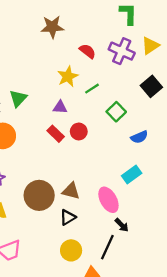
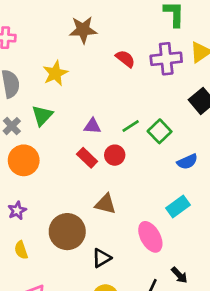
purple cross: (122, 51) -> (166, 59), turned -30
yellow star: (68, 76) -> (55, 73), moved
green line: (92, 89) -> (131, 126), moved
brown triangle: (71, 191) -> (105, 204), moved
black arrow: (122, 225) -> (179, 275), moved

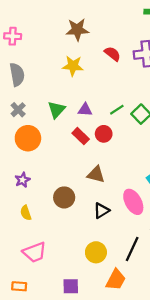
yellow star: (55, 73) -> (73, 66), moved, turned 30
green triangle: (42, 115) -> (56, 110), moved
brown circle: (67, 232) -> (64, 197), size x0.7
black triangle: (102, 258) -> (101, 211), moved

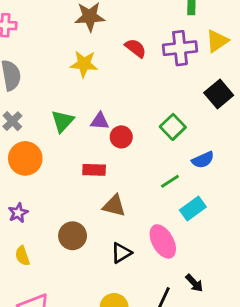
green line: (117, 110) -> (170, 181), moved
red circle: (104, 134) -> (121, 137), moved
red rectangle: (81, 136) -> (94, 170), moved, turned -42

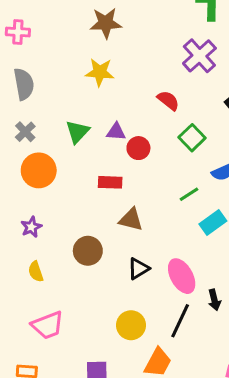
red semicircle: (136, 48) -> (168, 100), moved
purple cross: (180, 48) -> (199, 56), turned -36
pink ellipse: (163, 241) -> (182, 276), moved
black arrow: (194, 283) -> (214, 300), turned 30

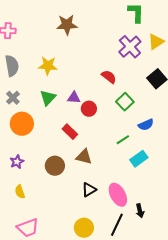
yellow star: (100, 72) -> (48, 66), moved
red rectangle: (110, 182) -> (70, 132), turned 42
brown circle: (88, 251) -> (55, 166), moved

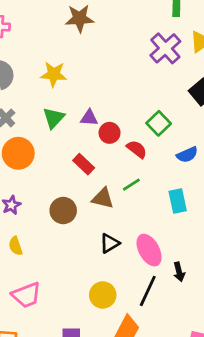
red semicircle: (109, 77) -> (137, 149), moved
green line: (123, 140) -> (131, 185), moved
cyan rectangle: (139, 159) -> (178, 201), turned -66

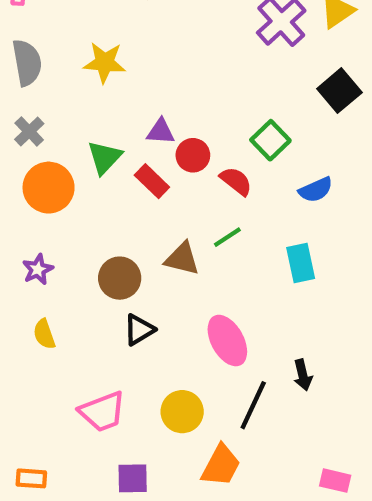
green triangle: (54, 118) -> (105, 157), moved
red rectangle: (84, 164) -> (152, 181), moved
black triangle: (110, 243) -> (139, 330), moved
pink ellipse: (149, 250) -> (227, 341), moved
pink trapezoid: (26, 295) -> (102, 412), moved

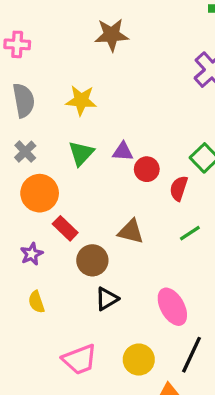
green triangle: (105, 157) -> (81, 153), moved
red rectangle: (152, 181) -> (65, 228), moved
red semicircle: (236, 181) -> (179, 188), turned -110
green line: (227, 237) -> (190, 233), moved
brown triangle: (182, 259) -> (131, 232), moved

